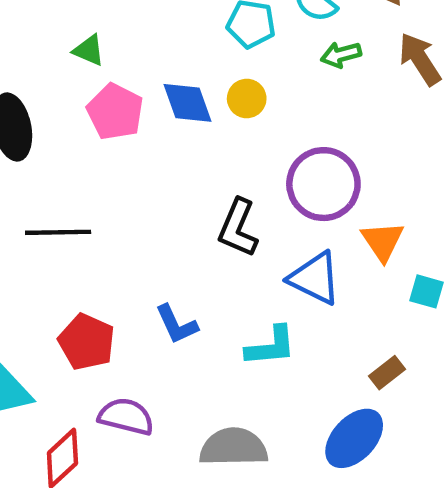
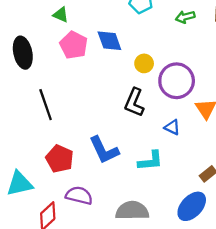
yellow circle: (247, 99) -> (144, 63), moved
black line: (58, 232) -> (46, 105), turned 72
blue triangle: (315, 278) -> (172, 127), size x0.6
blue L-shape: (177, 324) -> (104, 150), size x1.4

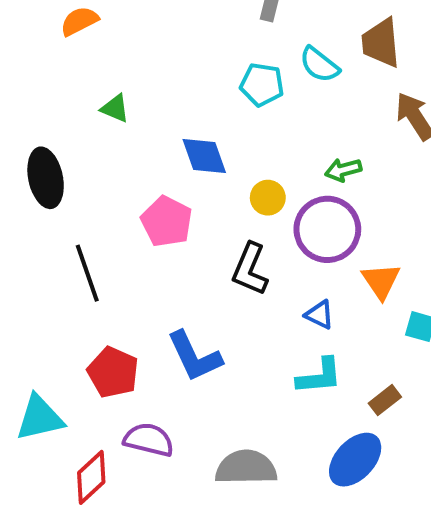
green arrow: (185, 17) -> (343, 170), moved
pink pentagon: (74, 45) -> (167, 221), moved
cyan L-shape: (151, 161) -> (319, 376), moved

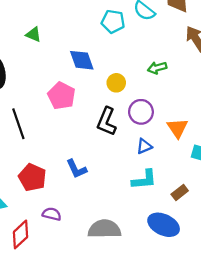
purple circle: (327, 229) -> (141, 112), moved, size x0.7
blue triangle: (319, 315) -> (144, 146), turned -49
blue L-shape: (194, 356) -> (76, 169), size x0.7
purple semicircle: (149, 440) -> (52, 214), size x0.7
blue ellipse: (355, 460) -> (164, 225), turned 72

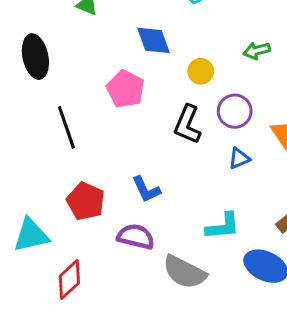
cyan L-shape: (144, 180) -> (223, 226), moved
purple semicircle: (52, 214) -> (136, 237), moved, size x1.4
gray semicircle: (104, 229) -> (185, 272), turned -152

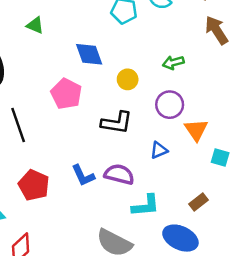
purple circle: (235, 111) -> (170, 105), moved
black L-shape: (187, 124) -> (117, 123), turned -104
purple semicircle: (136, 237) -> (119, 174), moved

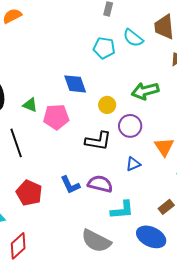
green triangle: (35, 25) -> (30, 105), moved
green arrow: (173, 63) -> (145, 91), size x1.5
pink pentagon: (66, 94) -> (56, 117), turned -30
purple circle: (170, 105) -> (130, 126), moved

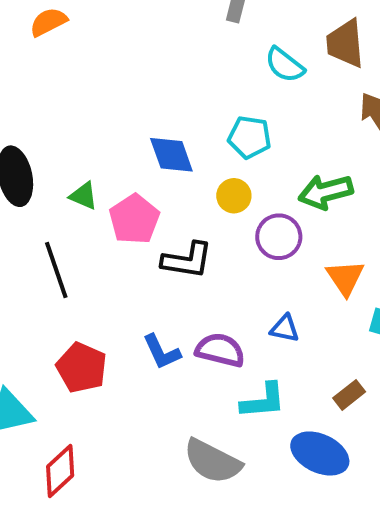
cyan pentagon: (104, 48) -> (250, 137), moved
green arrow: (145, 91) -> (326, 192), moved
pink pentagon: (56, 117) -> (134, 219), turned -30
black L-shape: (98, 141) -> (187, 260), moved
blue triangle: (133, 164) -> (285, 329), moved, turned 35

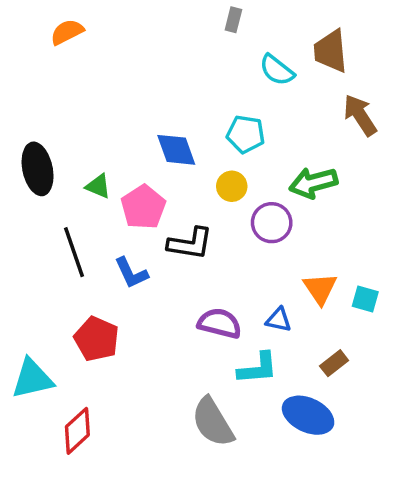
orange triangle: (345, 278) -> (320, 289), moved
blue triangle: (285, 329) -> (279, 320), moved
blue L-shape: (162, 352) -> (131, 273), moved
gray semicircle: (212, 461) -> (213, 422), turned 32

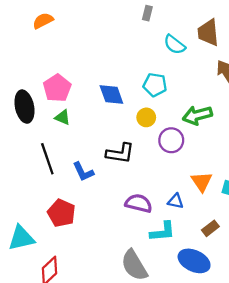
pink pentagon: (143, 207) -> (57, 88), moved

